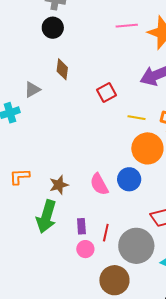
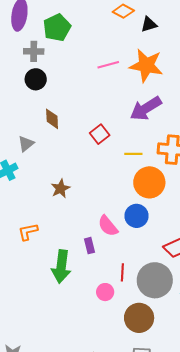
brown star: (59, 185) -> (60, 189), moved
purple rectangle: (81, 226) -> (90, 246), moved

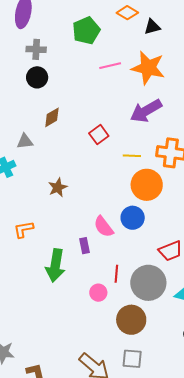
green pentagon: (57, 28) -> (86, 31), moved
brown diamond: (52, 119) -> (52, 117), turned 60
gray triangle: (26, 144) -> (25, 141), turned 30

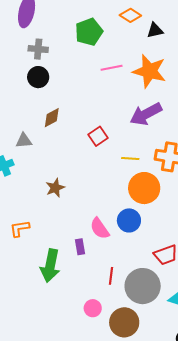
pink circle: (98, 293) -> (93, 308), moved

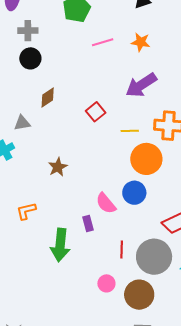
orange star: (149, 71) -> (141, 42), size x0.6

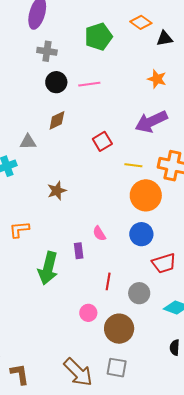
pink line: (103, 42) -> (89, 84), moved
black circle: (30, 58) -> (56, 82), moved
blue circle: (134, 193) -> (141, 234), moved
pink semicircle: (106, 203) -> (99, 234), size x0.7
gray circle: (154, 257) -> (139, 293), size x0.6

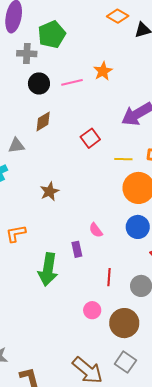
green pentagon: (98, 37) -> (52, 34), moved
orange star: (157, 79) -> (103, 71), moved, turned 30
gray square: (117, 368) -> (125, 362), turned 30

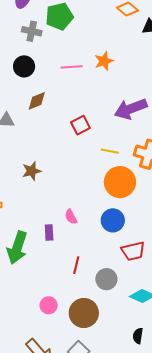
black circle: (39, 83) -> (24, 66), moved
pink circle: (92, 310) -> (49, 305), moved

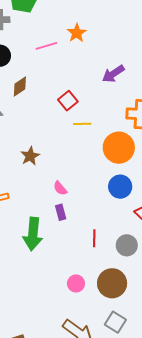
purple arrow: (131, 109) -> (113, 74), size x0.7
yellow line: (110, 151) -> (82, 124), moved
pink semicircle: (71, 217) -> (60, 188), moved

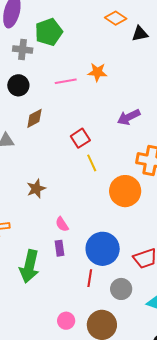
orange star: (77, 33) -> (97, 72), turned 30
yellow line: (82, 124) -> (92, 163), turned 60
blue circle: (120, 187) -> (103, 249), moved, size x1.4

